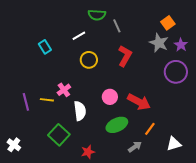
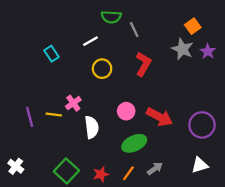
purple circle: (176, 72) -> (202, 125), moved
orange line: (150, 129) -> (128, 173), moved
green square: (59, 135) -> (66, 171), moved

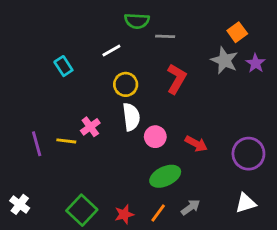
gray line: (134, 30) -> (165, 36), turned -63
red arrow: (159, 117) -> (196, 144), size x0.7
white semicircle: (92, 127) -> (131, 117), moved

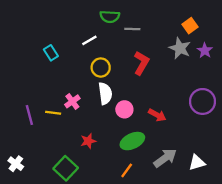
purple circle: (248, 154) -> (202, 101), moved
gray arrow: (191, 207) -> (165, 158), moved, size x1.5
red star: (124, 214) -> (88, 141), moved

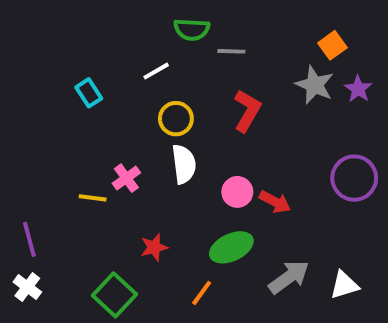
pink circle: (124, 109) -> (237, 192), moved
purple line: (29, 115) -> (29, 239), moved
orange line: (127, 170) -> (202, 293), moved

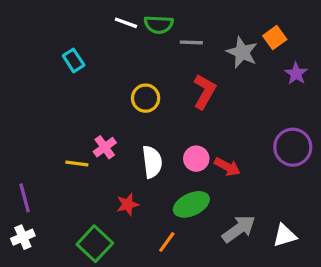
white line: (156, 71) -> (126, 23), moved, turned 50
gray star: (315, 85) -> (242, 52), moved
cyan rectangle: (89, 93) -> (74, 60), moved
white semicircle: (184, 164) -> (152, 162), moved
white cross: (27, 287) -> (23, 237), turned 30

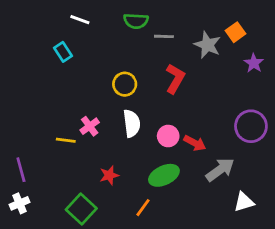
white line: (126, 23) -> (80, 20), moved
white semicircle: (152, 162) -> (132, 123), moved
gray arrow: (239, 229) -> (220, 170), moved

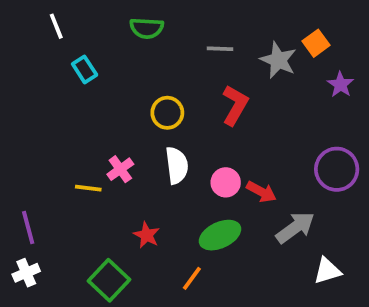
white line: (80, 20) -> (56, 26), moved, turned 48
green semicircle: (136, 21) -> (147, 28), moved
red star: (109, 175) -> (147, 235), turned -30

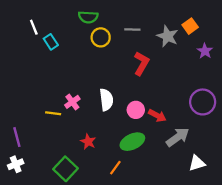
white line: (56, 26) -> (34, 27), moved
yellow circle: (167, 113) -> (101, 37), moved

